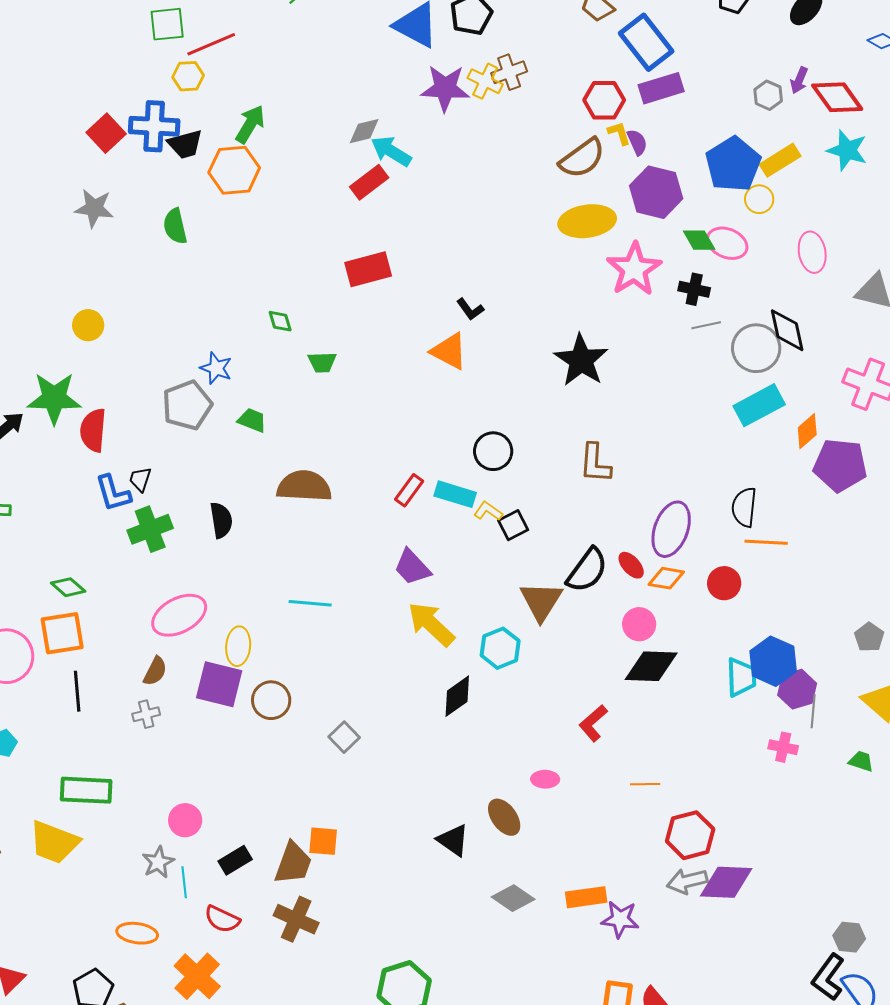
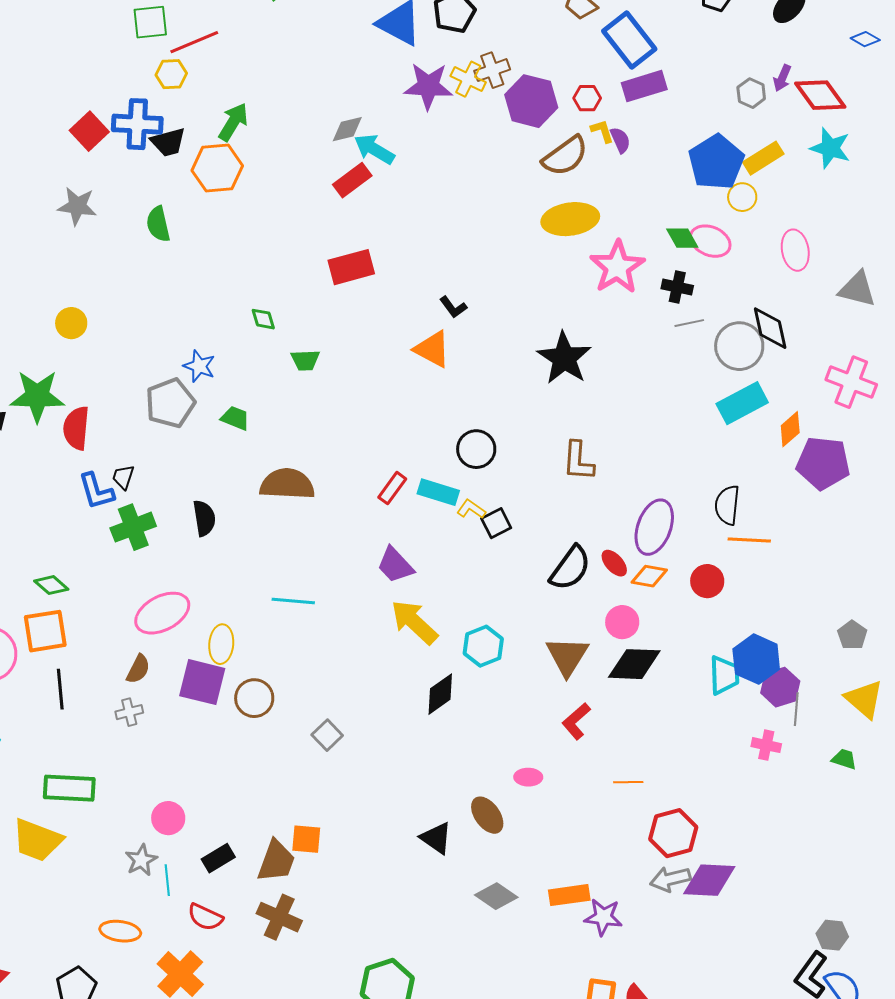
red hexagon: (604, 100) -> (587, 98), size x0.7
purple hexagon: (656, 192) -> (531, 101), moved
brown triangle: (541, 601) -> (567, 656), moved

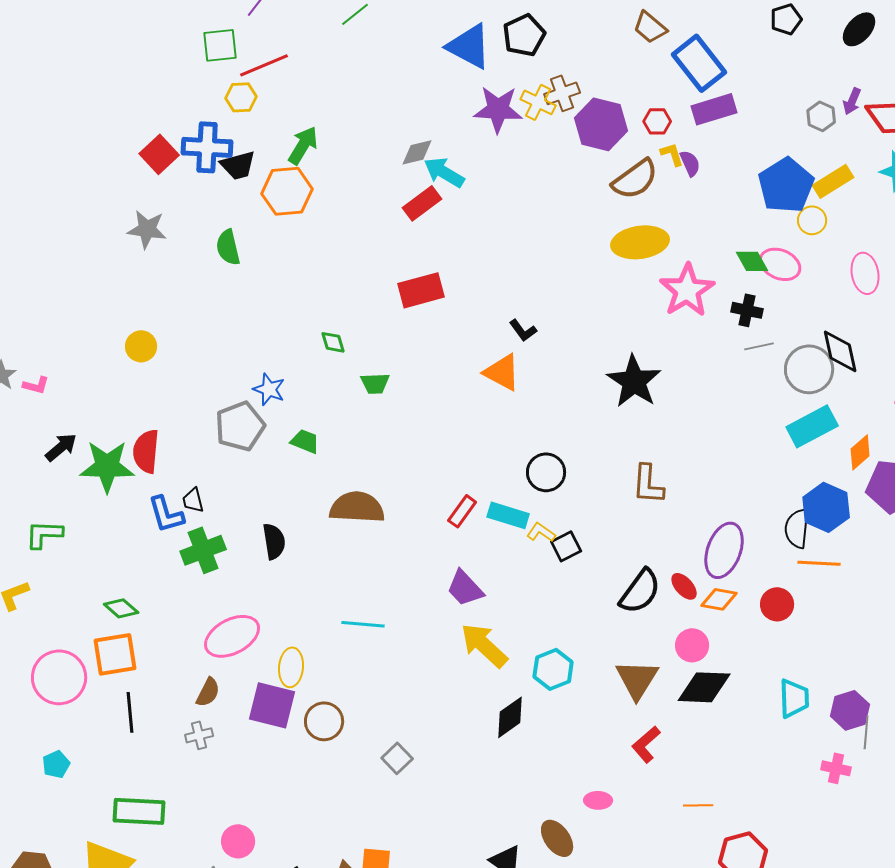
green star: (37, 396) -> (107, 466), moved
black trapezoid: (123, 477) -> (193, 500), turned -32
blue hexagon: (756, 659) -> (826, 507), moved

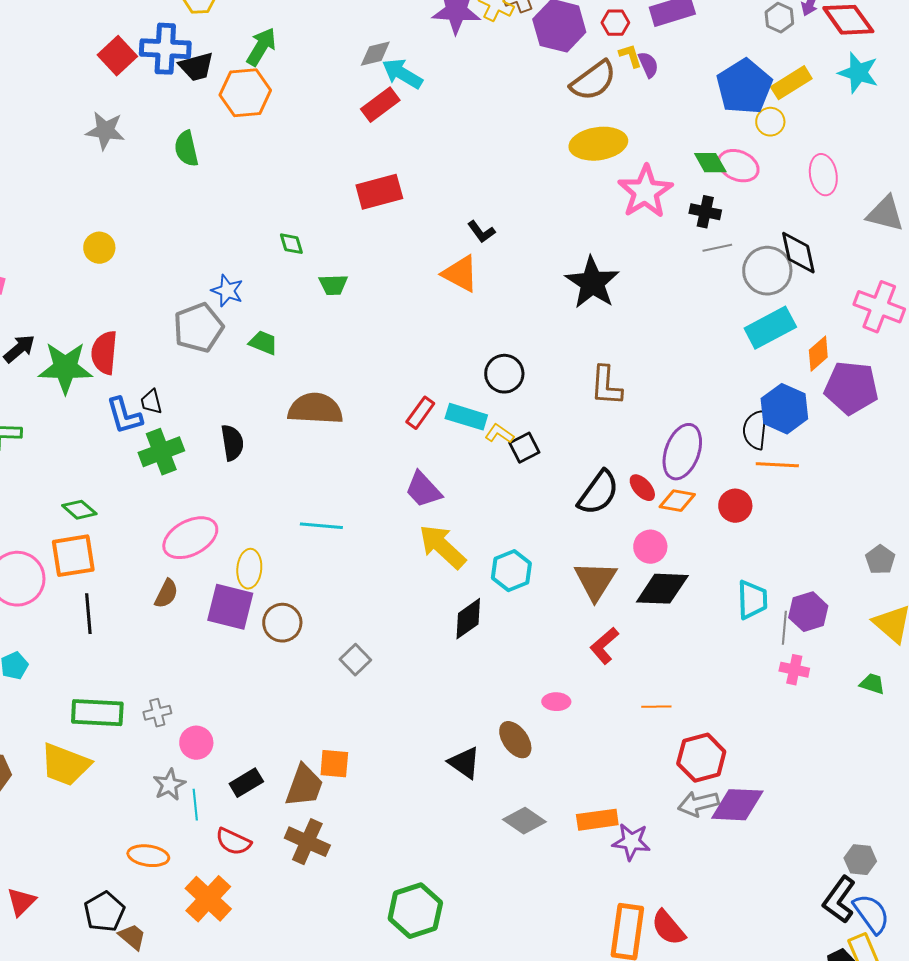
gray line: (866, 732) -> (784, 628), moved
gray cross: (199, 735) -> (157, 713), moved

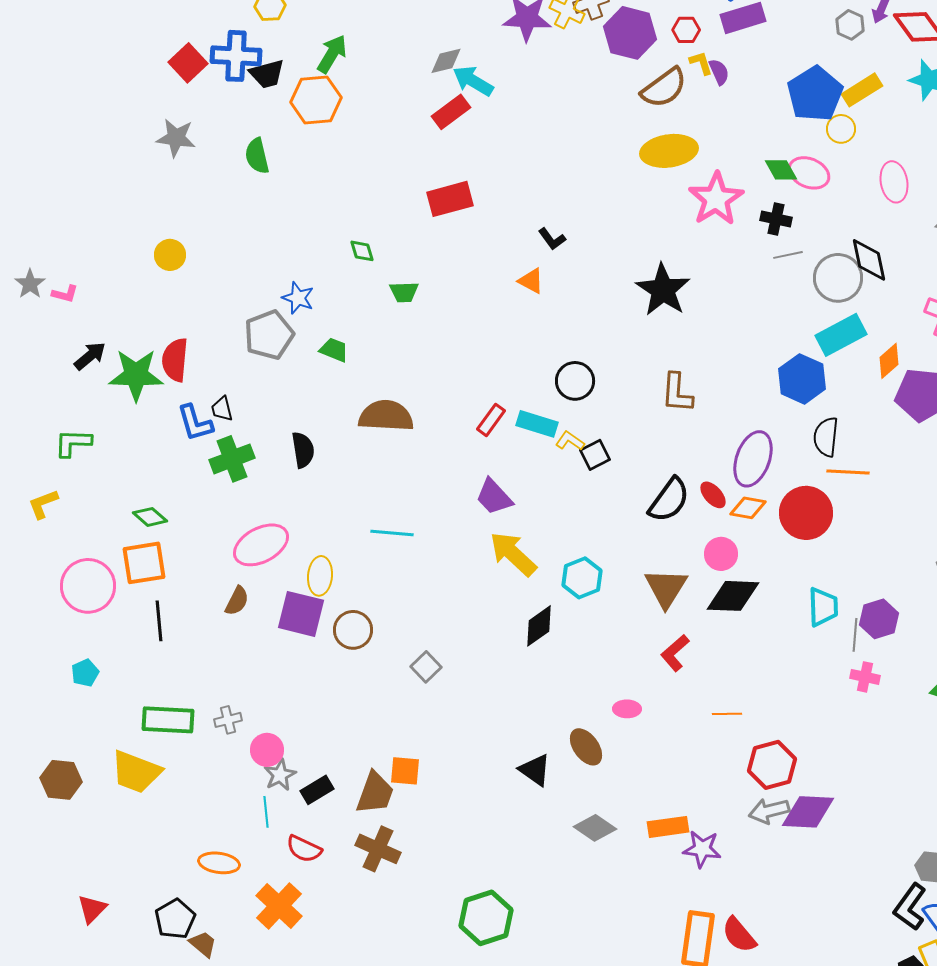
orange triangle: (460, 274) -> (531, 281), size x0.7
blue hexagon: (784, 409) -> (802, 379), moved
red circle: (735, 506) -> (806, 513), size x1.6
gray star: (169, 785) -> (280, 775), moved

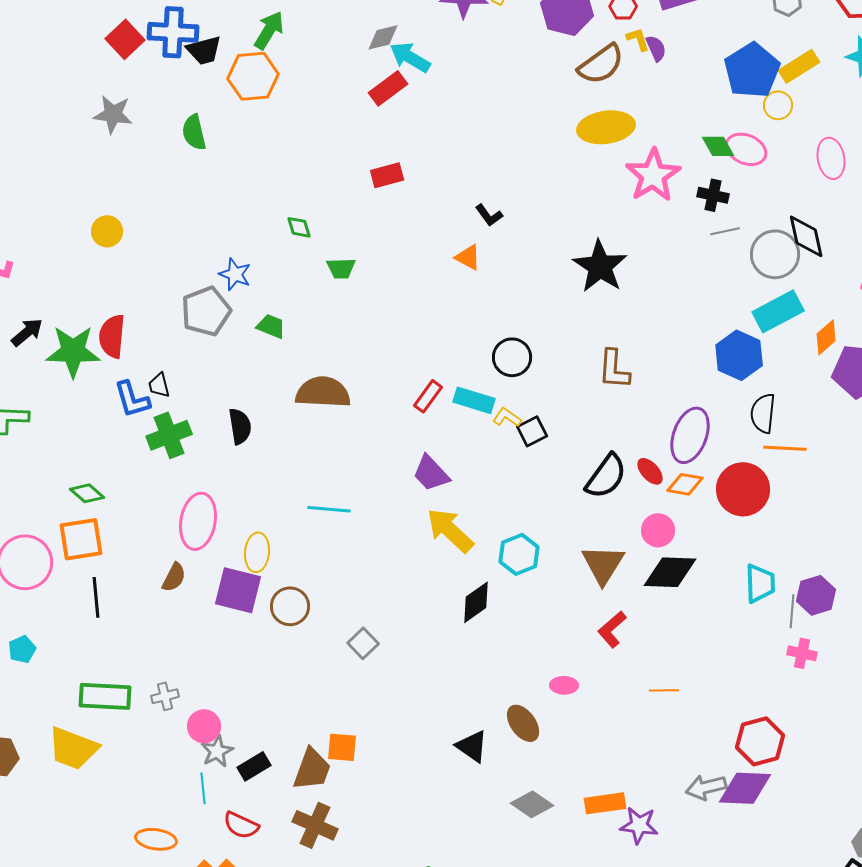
red rectangle: (450, 199) -> (387, 175), size x0.7
pink ellipse: (261, 545) -> (198, 521), turned -52
red hexagon: (772, 765) -> (760, 741), moved

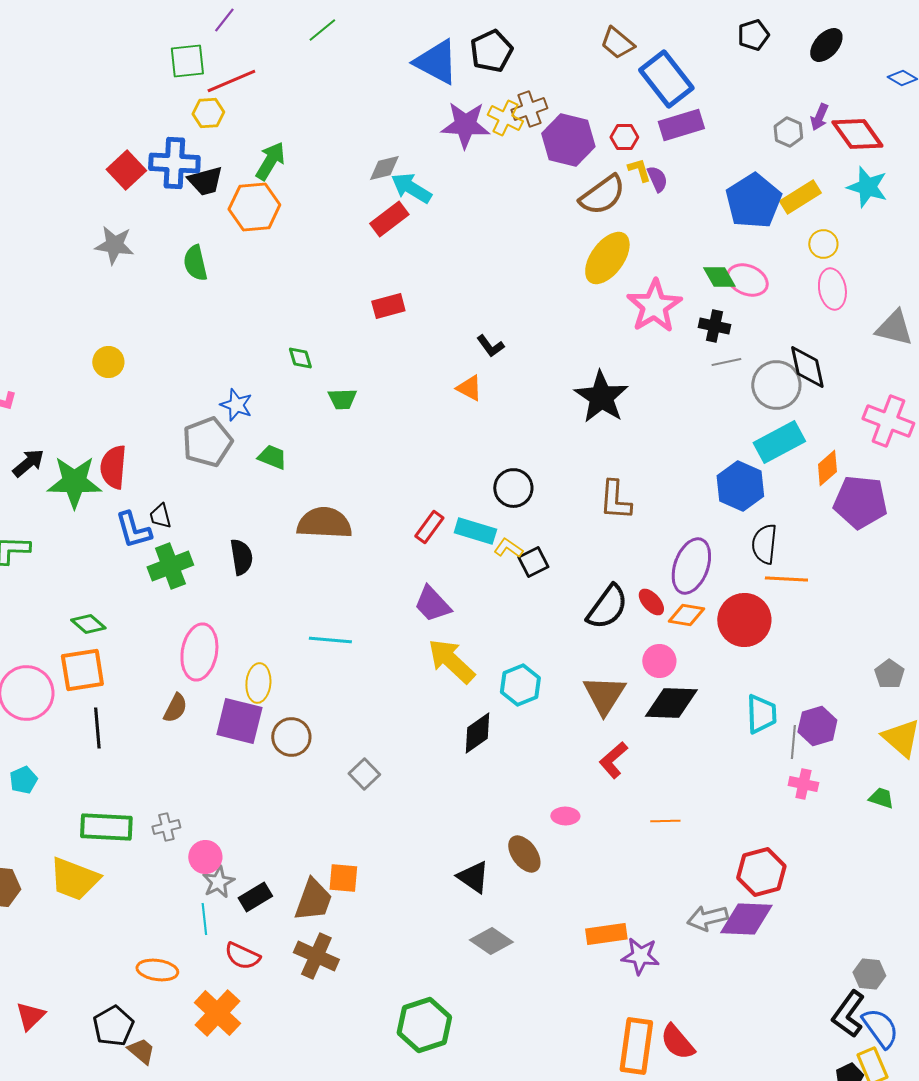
yellow circle: (778, 105) -> (823, 244), moved
yellow ellipse: (606, 127) -> (607, 258), turned -46
gray diamond: (532, 804) -> (491, 941), moved

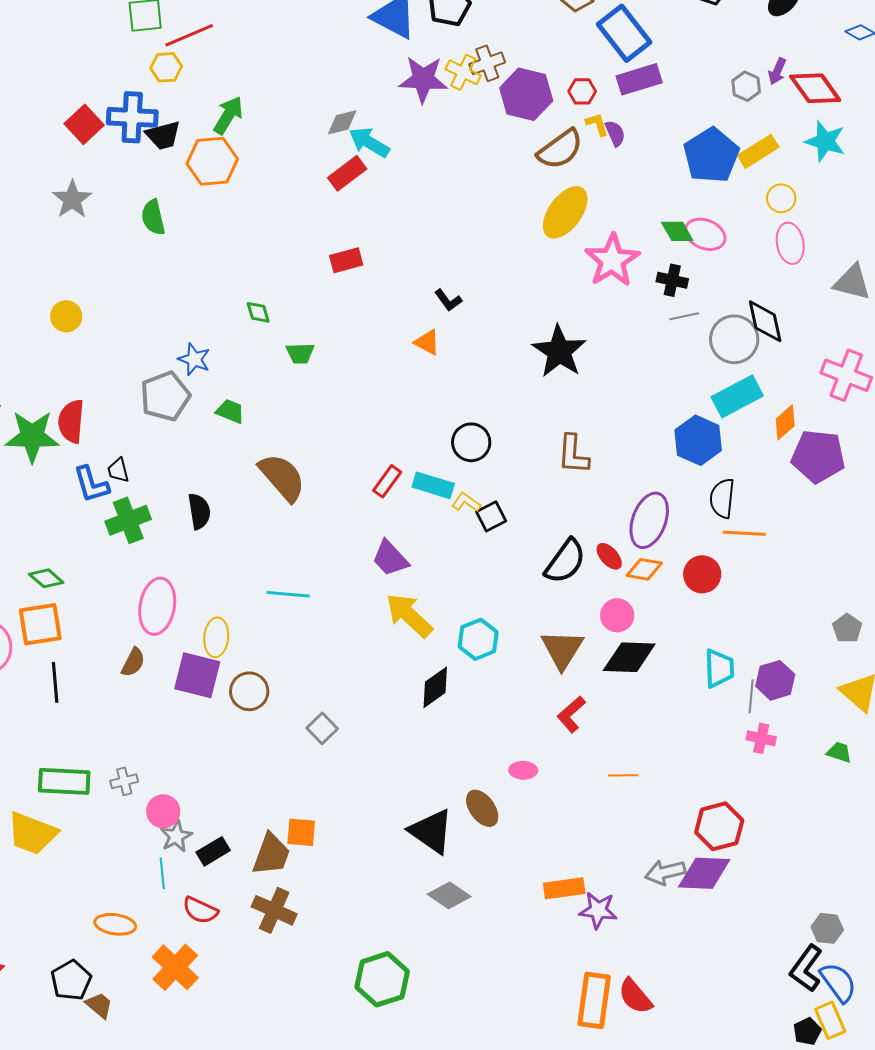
gray star: (114, 245) -> (72, 199), turned 30
brown semicircle: (324, 523) -> (282, 477), turned 46
red circle: (744, 620) -> (702, 574), size x0.7
black triangle: (473, 877) -> (431, 831), size x1.4

